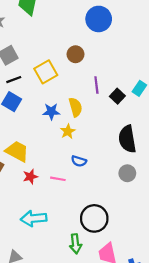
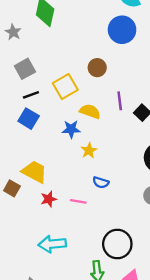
yellow semicircle: (76, 107) -> (90, 111), moved, turned -54

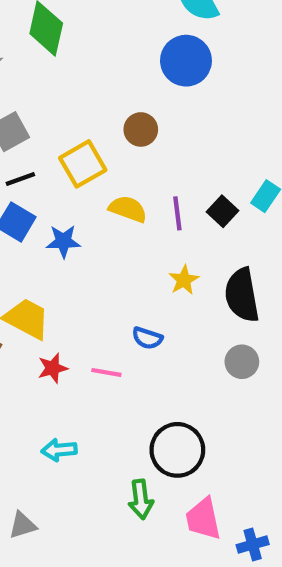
purple line: (120, 101) -> (177, 213), moved
blue star: (71, 129) -> (63, 241), moved
yellow star: (89, 150) -> (184, 280), moved
cyan arrow: (52, 244) -> (59, 450), size x0.7

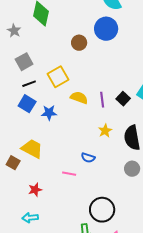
brown circle: (141, 129) -> (79, 43), moved
red star: (53, 368) -> (35, 190), moved
cyan arrow: (59, 450) -> (30, 218), moved

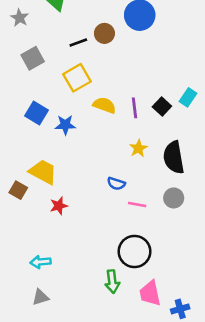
black line: (29, 84) -> (78, 43), moved
pink line: (69, 174) -> (137, 204), moved
red star: (35, 190) -> (59, 206), moved

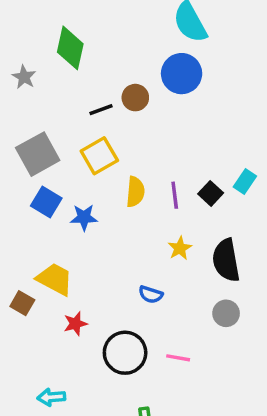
gray square: (33, 58) -> (38, 154), moved, size x1.4
yellow semicircle: (104, 105) -> (135, 192), turned 75
pink line: (137, 204) -> (178, 358), moved
black circle: (134, 251) -> (125, 353), moved

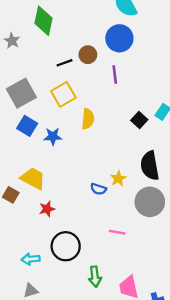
purple line: (175, 195) -> (115, 75), moved
yellow star: (180, 248) -> (118, 178), moved
gray circle: (226, 313) -> (150, 202), size x1.6
black circle: (125, 353) -> (66, 246), moved

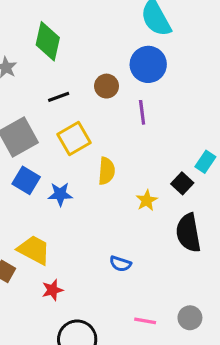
black line: (65, 63) -> (59, 97), moved
black square: (139, 120) -> (182, 183), moved
yellow star: (118, 178) -> (147, 200), moved
gray circle: (150, 202) -> (190, 318), moved, size x0.6

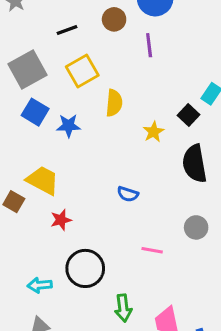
gray circle: (190, 318) -> (196, 227), moved

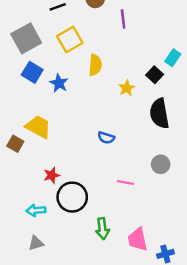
blue star: (69, 126) -> (59, 83), turned 30
red star: (61, 220) -> (52, 175), moved

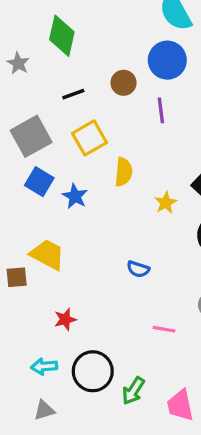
brown square: (15, 144) -> (17, 277), turned -35
black circle: (72, 197) -> (93, 371), moved
green arrow: (102, 229) -> (133, 391), turned 40

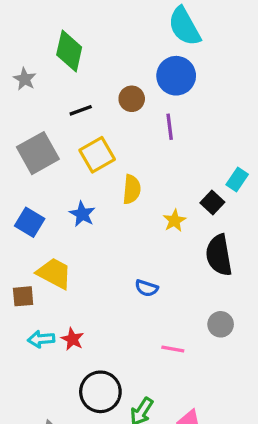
blue square: (39, 182) -> (30, 222), moved
red star: (65, 319) -> (72, 339), turned -30
cyan arrow: (44, 366) -> (41, 339), moved

